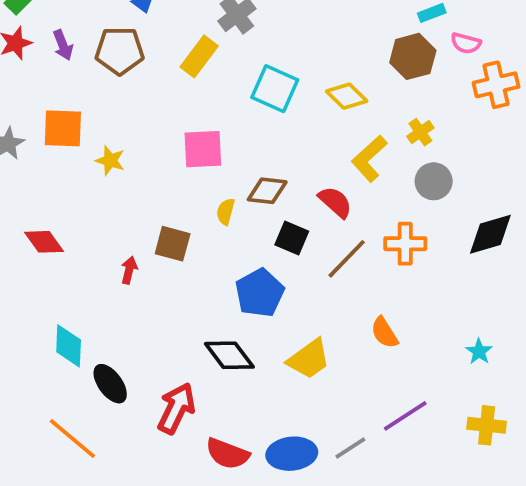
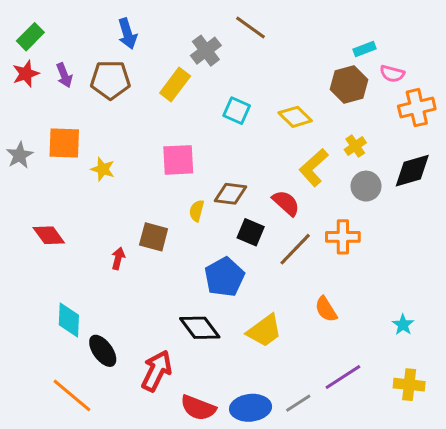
cyan square: (275, 89) -> (237, 111), size x0.7
black diamond: (490, 234) -> (412, 171), moved

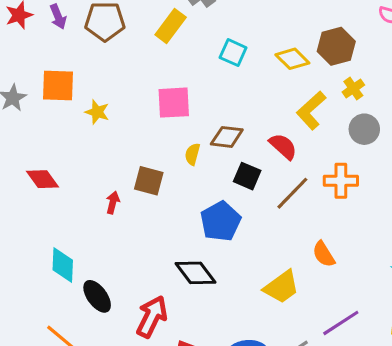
brown hexagon: (349, 84) -> (336, 46), moved
yellow trapezoid: (264, 331) -> (281, 287), moved

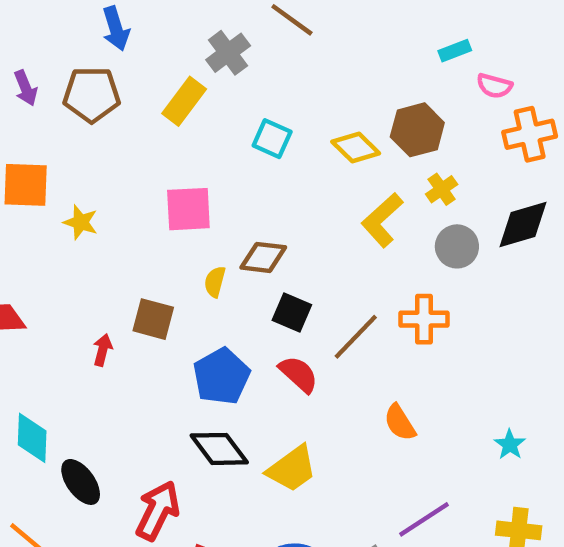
red semicircle: (283, 146) -> (299, 374), moved
blue pentagon: (221, 221) -> (221, 376), moved
yellow trapezoid: (281, 287) -> (292, 469), moved

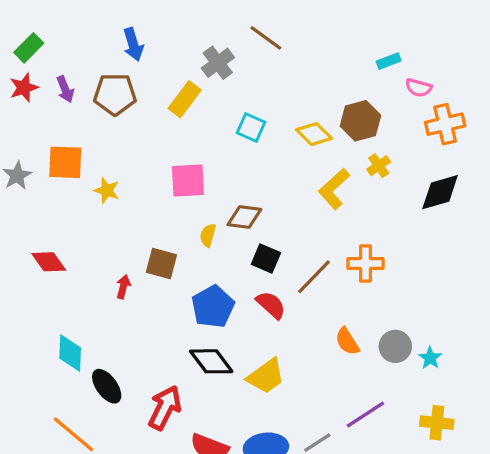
gray circle: (457, 246) -> (395, 346), moved

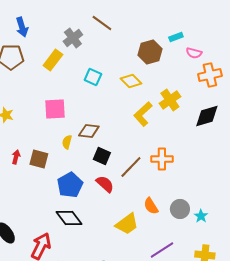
brown hexagon: (360, 121) -> (150, 52), moved
yellow cross: (379, 166) -> (170, 100), size x1.5
red arrow: (123, 287) -> (16, 157), moved
yellow trapezoid: (266, 376) -> (127, 224), moved

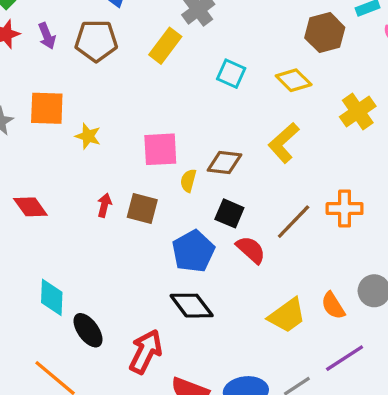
pink square: (55, 109) -> (160, 149), moved
yellow L-shape: (143, 114) -> (284, 143), moved
black square: (102, 156) -> (229, 213), moved
orange semicircle: (151, 206) -> (333, 306), moved

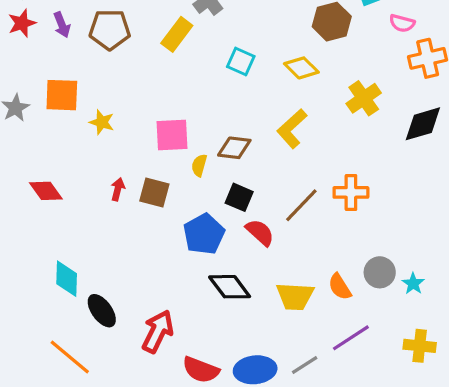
black diamond: (192, 306) -> (230, 287), moved
yellow trapezoid: (287, 315) -> (295, 296), turned 39

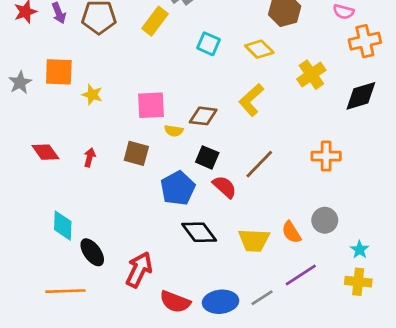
yellow semicircle: (199, 165) -> (174, 131), turned -96
red arrow: (118, 189) -> (90, 157), moved
orange cross: (351, 192) -> (326, 156), moved
cyan star: (413, 284) -> (360, 250), moved
orange line: (70, 357) -> (65, 291), turned -42

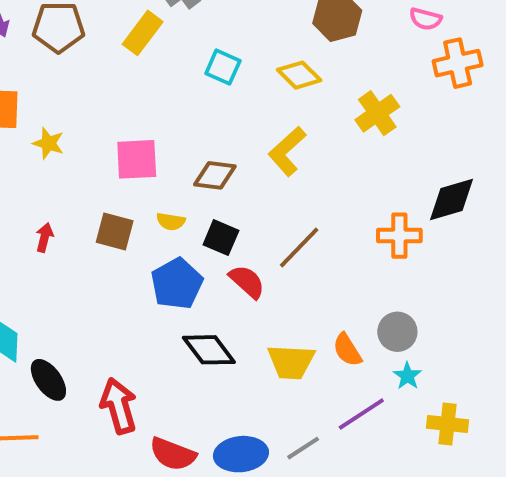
black diamond: (361, 96) -> (452, 199), moved
yellow semicircle: (174, 131) -> (171, 221), moved
cyan star: (360, 250) -> (407, 376), moved
red arrow: (139, 270) -> (119, 406), turned -42

